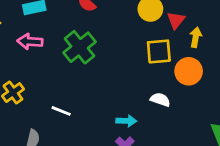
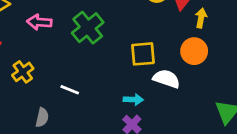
yellow square: (159, 51) -> (143, 54), moved
white semicircle: (160, 100) -> (166, 79), size x1.4

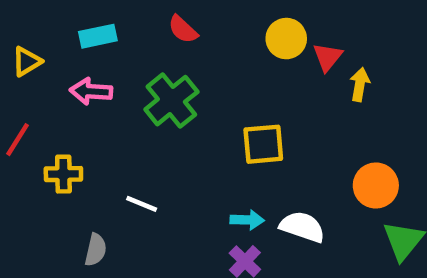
orange circle: (194, 51) -> (376, 186), moved
yellow cross: (23, 72) -> (63, 174), turned 35
white semicircle: (166, 79) -> (302, 227), moved

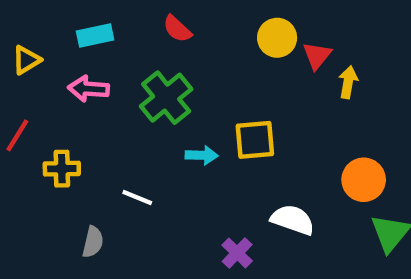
cyan arrow: (247, 220) -> (202, 155), moved

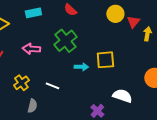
pink arrow: (88, 89) -> (31, 49), moved
yellow cross: (62, 169) -> (21, 83), moved, turned -35

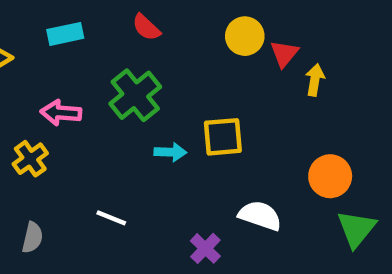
yellow cross: (21, 83) -> (30, 159), moved
white line: (52, 86) -> (111, 218), moved
gray semicircle: (32, 106) -> (32, 237), moved

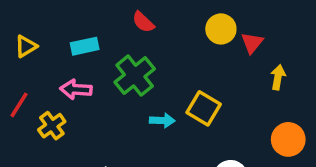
cyan rectangle: (65, 34) -> (85, 46), moved
yellow arrow: (315, 80) -> (278, 77), moved
yellow square: (223, 137) -> (204, 108), turned 36

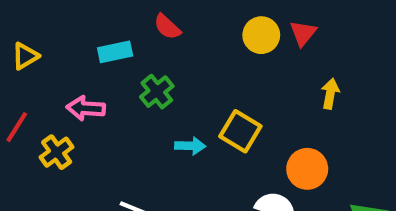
red triangle: (252, 43) -> (303, 33), moved
cyan rectangle: (85, 46) -> (115, 52), moved
green cross: (135, 76) -> (157, 92), size x0.7
orange circle: (288, 139) -> (307, 169), moved

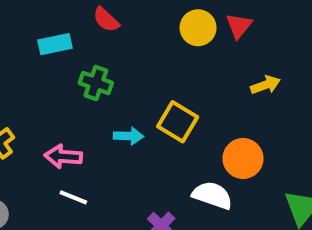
green cross: (157, 92) -> (96, 83), turned -32
yellow arrow: (330, 94) -> (265, 85), turned 60
pink arrow: (86, 108) -> (63, 156), moved

